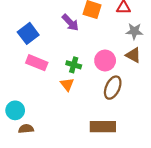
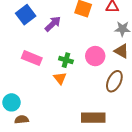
purple arrow: (70, 23) -> (53, 24), moved, turned -90
blue square: (28, 33) -> (26, 15), moved
brown ellipse: (113, 88) -> (114, 81), moved

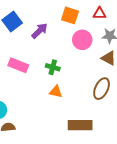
pink circle: (95, 56) -> (82, 40), moved
orange triangle: (60, 78) -> (56, 92), moved, turned -40

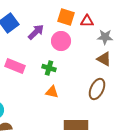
red triangle: (99, 13) -> (87, 21), moved
pink circle: (82, 40) -> (61, 41), moved

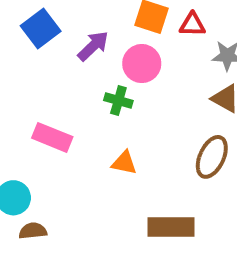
pink rectangle: (15, 66) -> (52, 137), moved
green cross: (49, 68) -> (118, 100), moved

